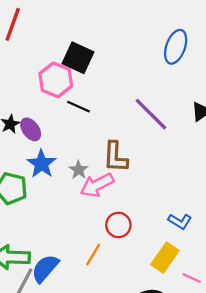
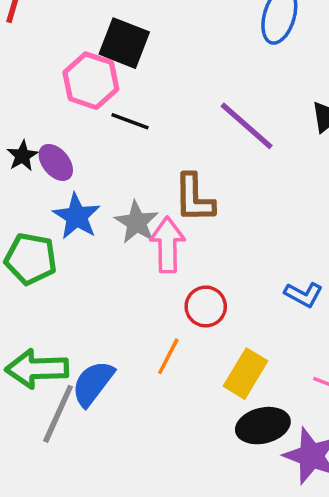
gray star: (79, 170) -> (137, 222), size x1.4
pink arrow: (97, 185) -> (167, 245), turned 120
yellow rectangle: (165, 258) -> (245, 374), moved

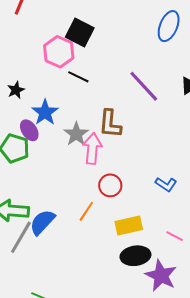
purple ellipse: (56, 162) -> (29, 130), moved
blue star: (77, 216) -> (45, 112), moved
yellow rectangle: (245, 374) -> (129, 225), turned 40

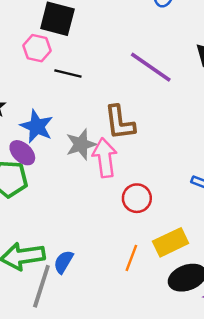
pink hexagon: (59, 52) -> (37, 48), size x0.7
gray star: (76, 134) -> (81, 144), turned 30
orange line: (86, 211) -> (131, 258), moved
blue semicircle: (42, 222) -> (64, 262), size x0.7

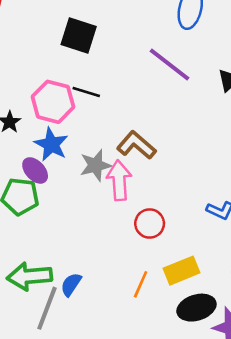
pink hexagon: (37, 48) -> (53, 102), moved, size x1.5
purple line: (151, 67) -> (169, 65), moved
brown L-shape: (120, 123) -> (136, 145), turned 135

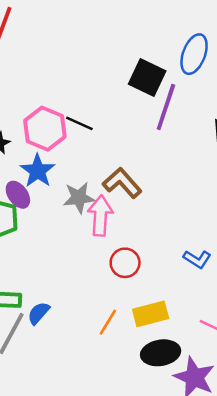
black square: (79, 36) -> (147, 78), moved
purple line: (169, 65) -> (166, 107), turned 63

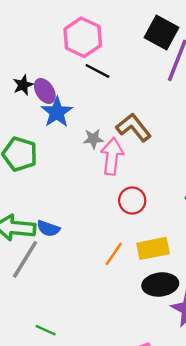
pink hexagon: (45, 129) -> (83, 37), moved
purple ellipse: (18, 195) -> (45, 91), moved
gray star: (79, 198) -> (93, 139), size x0.7
blue semicircle: (39, 313) -> (48, 229), moved, turned -115

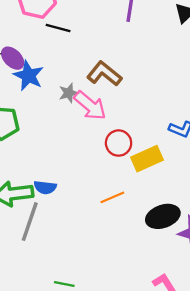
pink arrow: (112, 156) -> (90, 106), turned 136
yellow rectangle: (153, 248) -> (147, 159), moved
orange line: (114, 254) -> (112, 197), turned 45

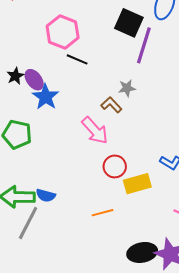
brown L-shape: (104, 74) -> (111, 105), size x0.7
gray star: (69, 93) -> (127, 88), moved
black ellipse: (163, 216) -> (142, 252), moved

